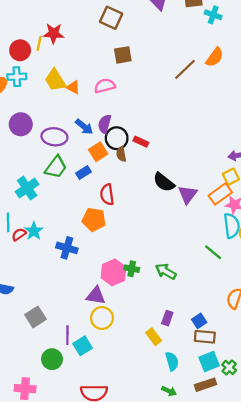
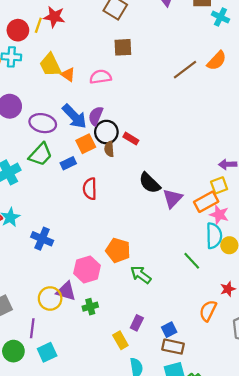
blue arrow: (84, 127) -> (74, 116), size x1.4
orange pentagon: (94, 220) -> (118, 250), moved
green cross: (132, 269) -> (90, 307), moved, turned -32
yellow circle: (102, 318) -> (50, 298), moved
cyan square: (83, 346) -> (47, 352), moved

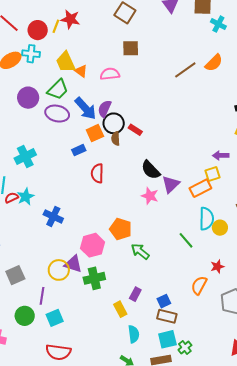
green trapezoid: (41, 154) -> (58, 90), moved
pink star: (219, 215) -> (150, 196), moved
green cross: (90, 307) -> (94, 278), size x1.5

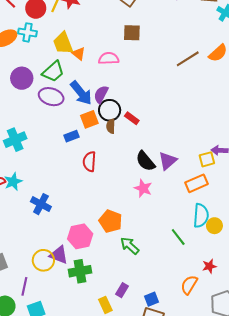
yellow square: (212, 174) -> (207, 159), moved
purple triangle: (171, 184) -> (168, 161), moved

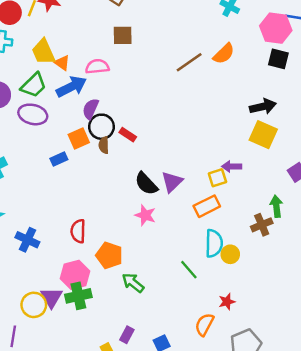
blue arrow: (81, 93) -> (71, 87), moved, turned -75
red semicircle: (89, 162) -> (78, 231), moved
purple triangle: (59, 255) -> (51, 298), turned 42
green cross: (80, 271) -> (78, 296), moved

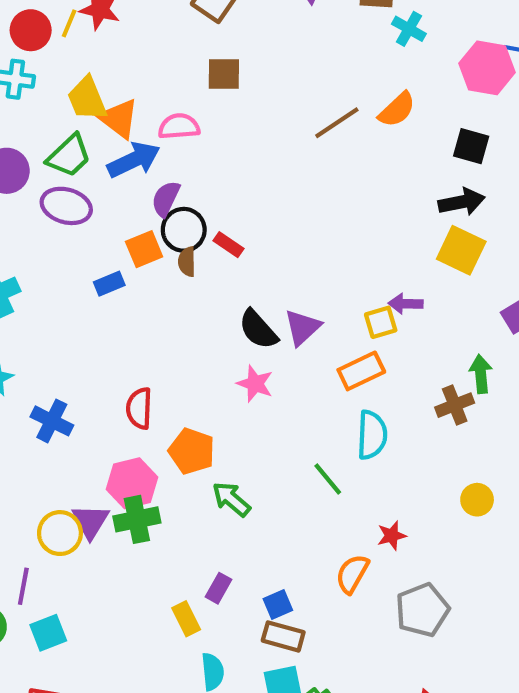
black square: (278, 59) -> (471, 146), moved
orange triangle: (62, 63) -> (119, 119), size x1.5
yellow circle: (230, 254) -> (477, 500), moved

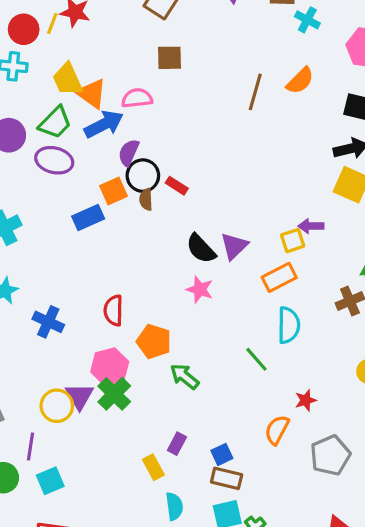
brown line: (337, 123) -> (255, 92), turned -39
blue rectangle: (109, 284) -> (88, 218), size x1.4
green cross: (137, 519) -> (114, 394), turned -32

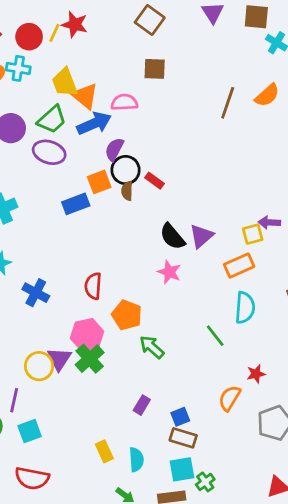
yellow rectangle: (153, 467) -> (104, 451), moved

